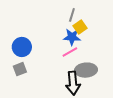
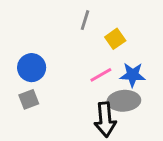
gray line: (72, 15) -> (85, 20), moved
blue star: (72, 37) -> (133, 75), moved

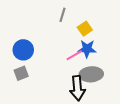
blue star: (133, 75) -> (87, 49), moved

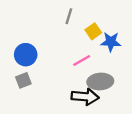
blue star: (87, 49) -> (111, 42), moved
black arrow: (77, 88) -> (85, 97), turned -80

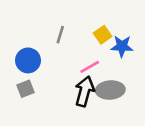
gray line: (69, 16) -> (60, 35), moved
black arrow: (85, 97) -> (85, 91), moved, turned -80

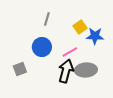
gray line: (60, 35) -> (47, 19), moved
blue circle: (28, 60) -> (42, 47), moved

